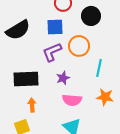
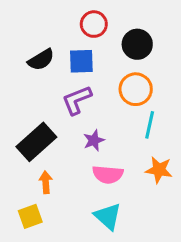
black semicircle: (18, 30) -> (41, 60), moved, size x0.7
orange circle: (79, 46) -> (136, 89), moved
black rectangle: (26, 79) -> (36, 142), turned -40

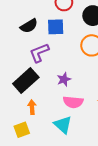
purple L-shape: (77, 100) -> (39, 53), moved
cyan triangle: (108, 216) -> (63, 125), moved

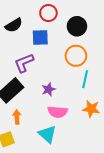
black semicircle: (29, 26) -> (14, 25), moved

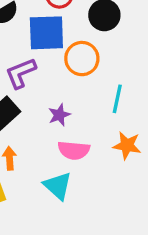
blue square: (40, 37) -> (46, 33), size x1.4
orange circle: (76, 56) -> (82, 59), moved

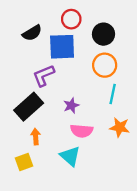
orange circle: (82, 59) -> (105, 65), moved

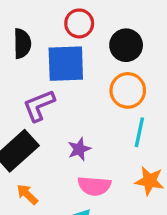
black semicircle: (32, 33) -> (22, 44), turned -60
orange arrow: (36, 137) -> (27, 194), turned -42

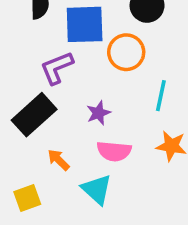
orange circle: (128, 90) -> (126, 52), moved
orange arrow: (27, 194) -> (58, 160), moved

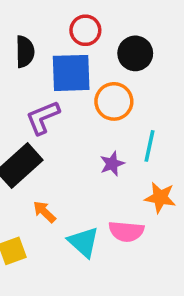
purple star: (98, 113) -> (112, 164), moved
pink semicircle: (114, 151) -> (126, 231), moved

